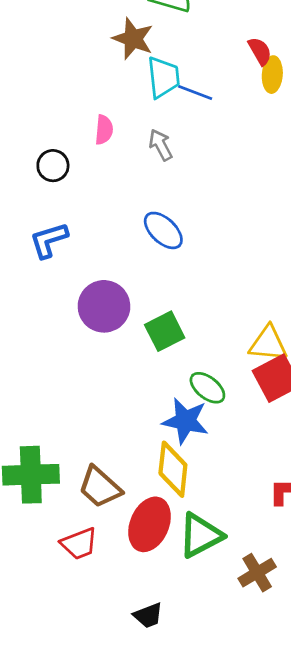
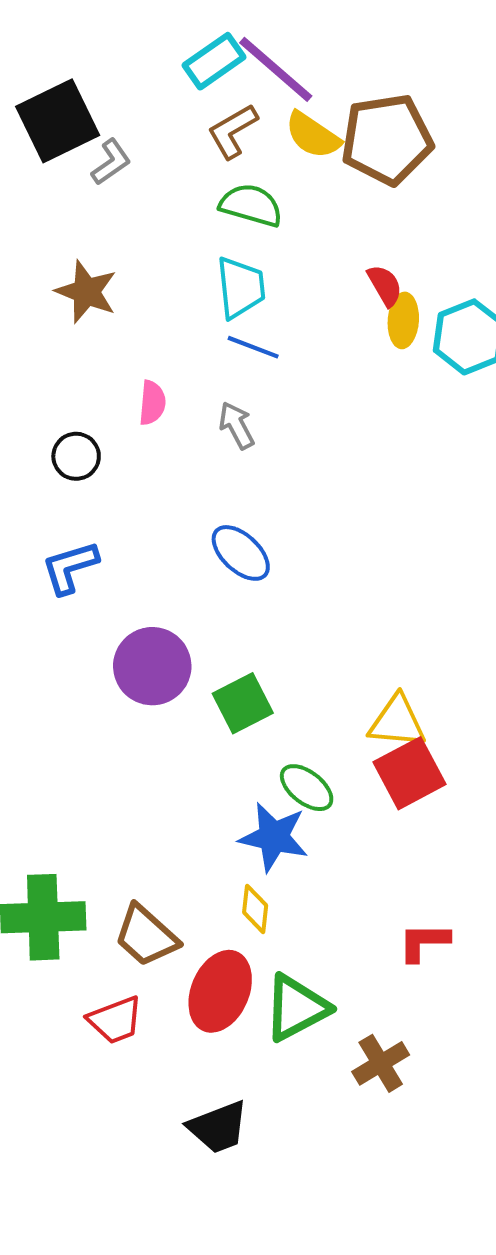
brown star: (133, 39) -> (86, 292), moved
cyan trapezoid: (163, 77) -> (241, 288), moved
blue line: (195, 92) -> (253, 347), moved
yellow diamond: (173, 469) -> (255, 909), size x0.6
black trapezoid: (148, 615) -> (218, 1127), size x1.4

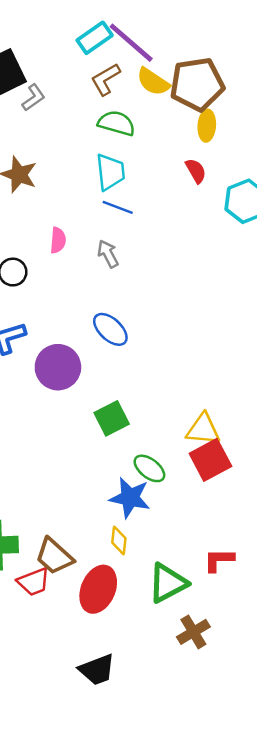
yellow ellipse: (403, 320) -> (207, 126), moved
purple circle: (152, 666) -> (58, 367), moved
green triangle: (296, 1008) -> (168, 583), moved
red trapezoid: (115, 1020) -> (34, 582), moved

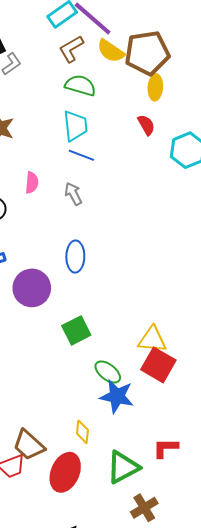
blue ellipse: (110, 329) -> (75, 257), turned 48
red square: (210, 460) -> (158, 365), turned -32
blue star: (130, 498) -> (117, 396), moved

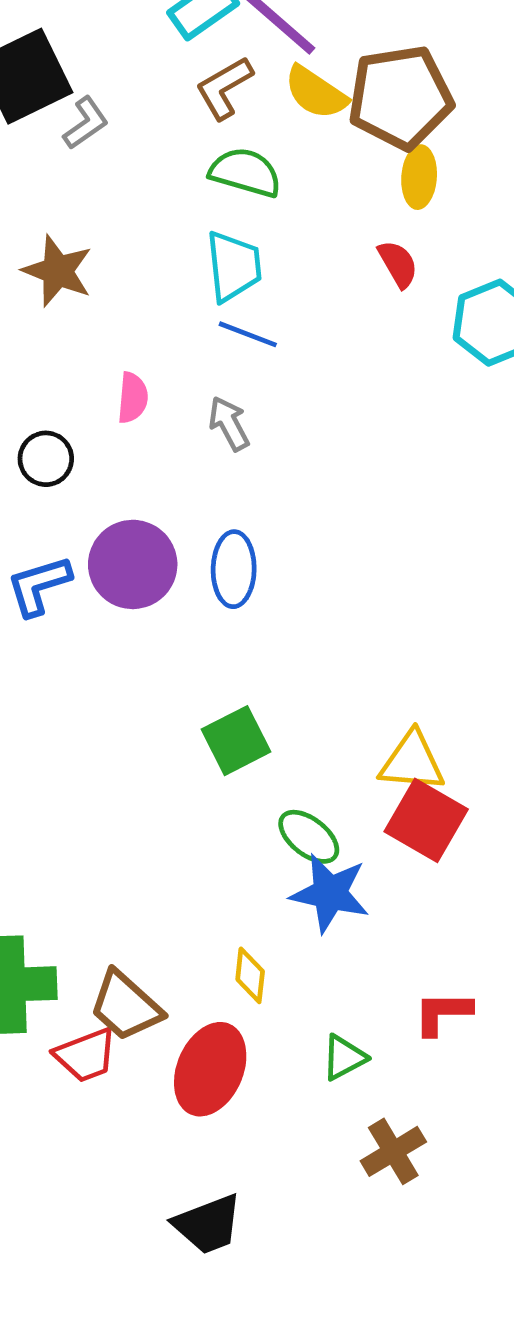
purple circle: (32, 288) -> (133, 564), moved
green triangle: (123, 467) -> (344, 1057), size x0.6

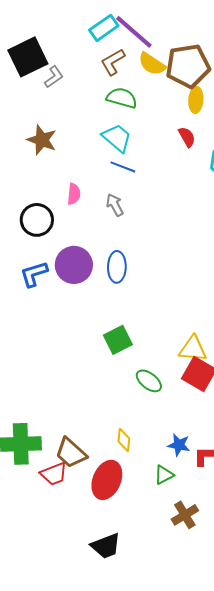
cyan trapezoid: (234, 266) -> (117, 138), turned -44
black circle: (46, 459) -> (37, 220), size x1.4
blue star: (330, 893) -> (179, 445), moved, size x0.7

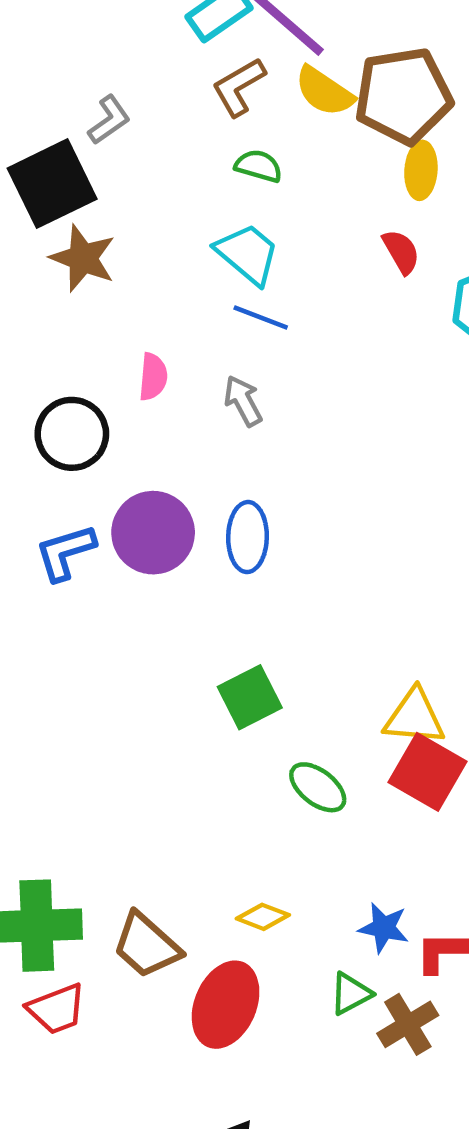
black square: (28, 57) -> (52, 184), moved
green semicircle: (122, 98) -> (258, 166), size x0.7
yellow diamond: (124, 440) -> (263, 917), turned -75
red trapezoid: (54, 474) -> (56, 1009), moved
brown cross: (185, 515) -> (408, 1024), moved

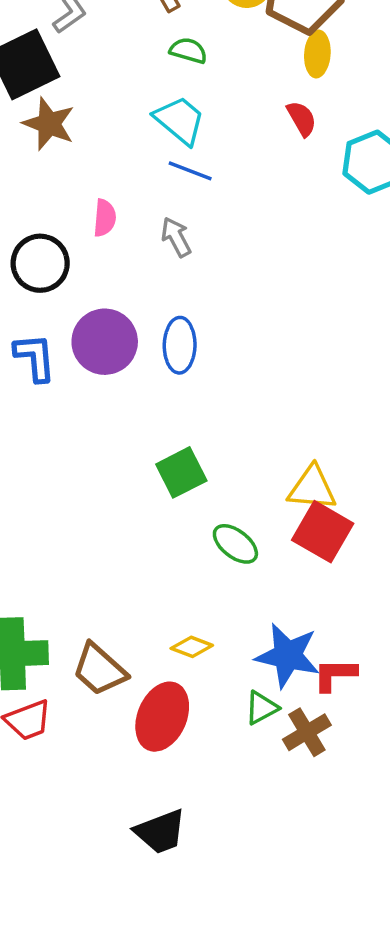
blue L-shape: (65, 552) -> (35, 357), turned 102
blue star: (384, 928) -> (288, 656), size x1.6

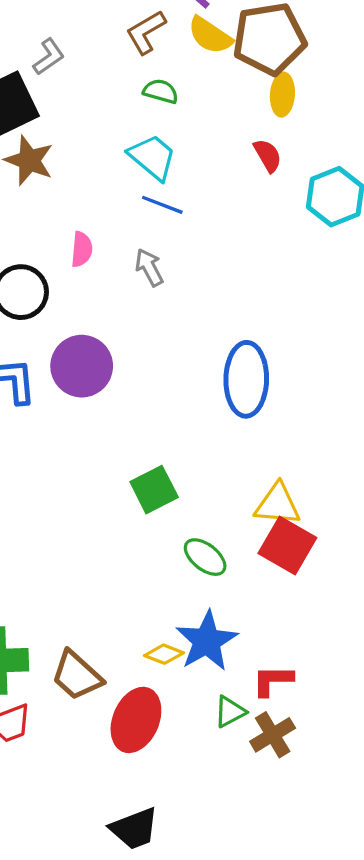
blue ellipse: (180, 345) -> (246, 379), moved, size x1.4
blue star: (288, 656) -> (207, 641), moved, turned 30
red L-shape: (335, 675) -> (273, 680), moved

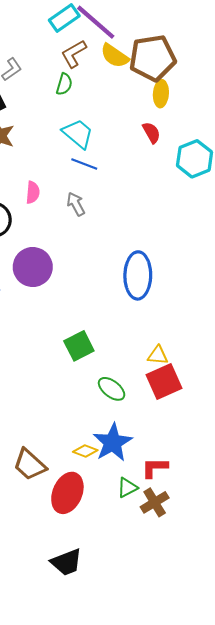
green semicircle: (161, 91) -> (64, 84), moved, turned 90
yellow triangle: (278, 504) -> (158, 355), size x0.7
red square: (287, 546) -> (164, 382), turned 36

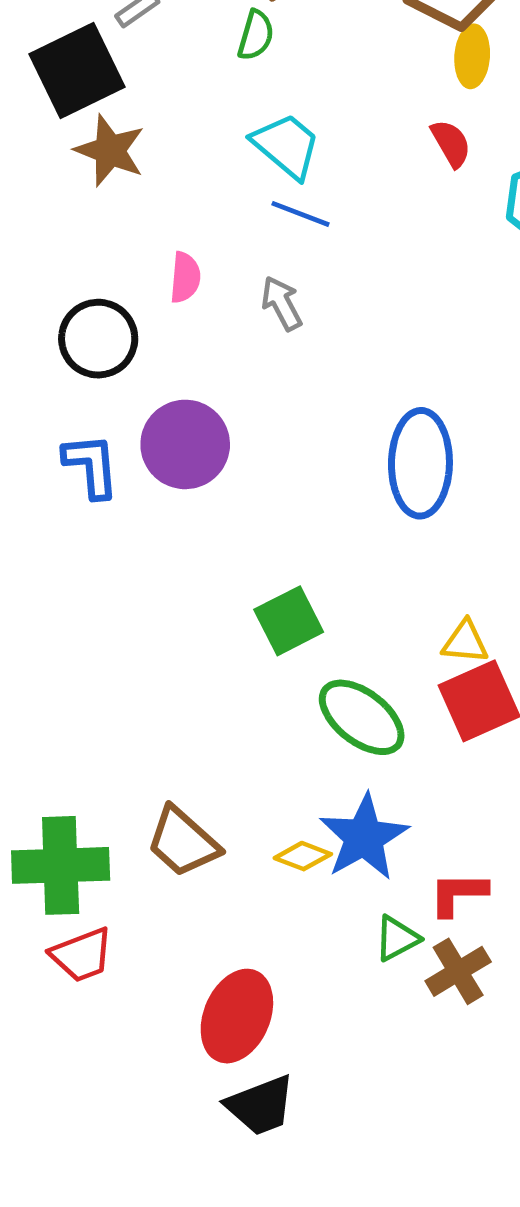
green ellipse: (112, 389) -> (362, 717), size x1.4
brown trapezoid: (30, 465) -> (183, 842), moved
red ellipse: (67, 493) -> (237, 1016), moved

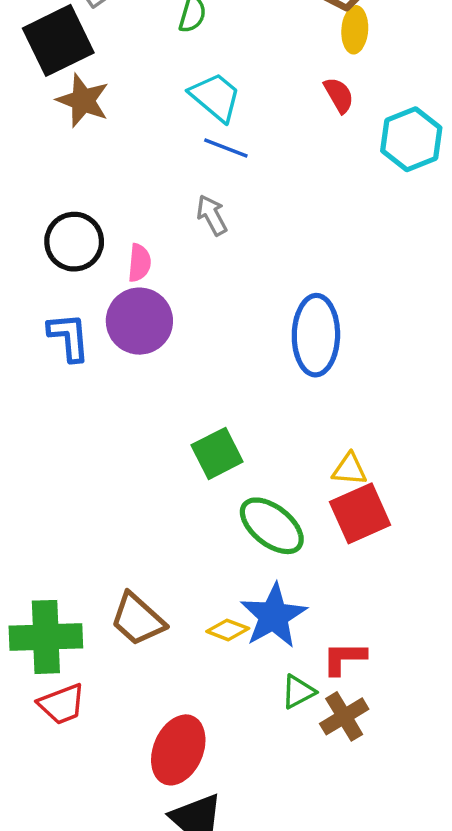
pink semicircle: (185, 277) -> (139, 263), moved

